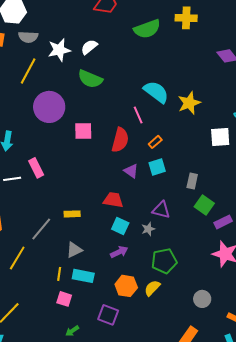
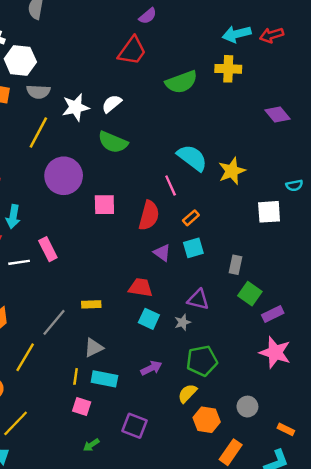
purple arrow: (119, 252) -> (151, 368), moved
orange hexagon: (126, 286) -> (207, 420), moved

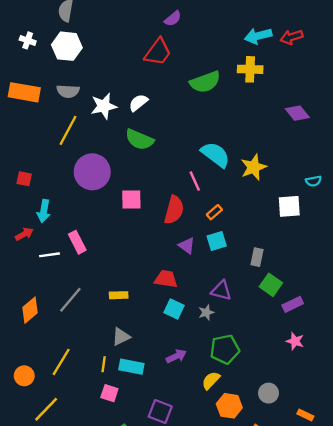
white hexagon: (20, 60) -> (67, 46), moved
gray line: (54, 322) -> (70, 300), moved
pink star: (275, 352) -> (295, 341), size x0.6
yellow line: (25, 357) -> (61, 362), moved

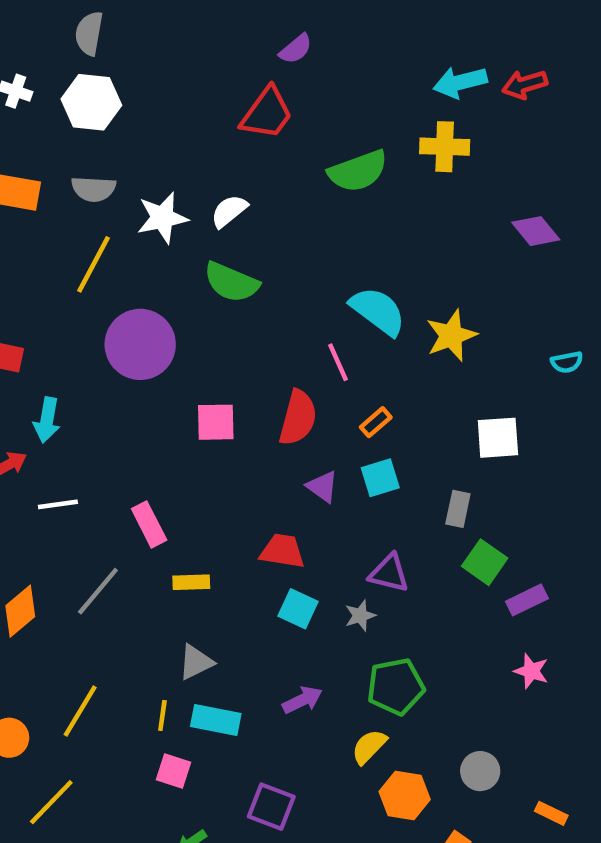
pink square: (131, 199) -> (216, 422), moved
white square: (289, 206) -> (498, 438), moved
pink rectangle: (77, 242) -> (149, 524), moved

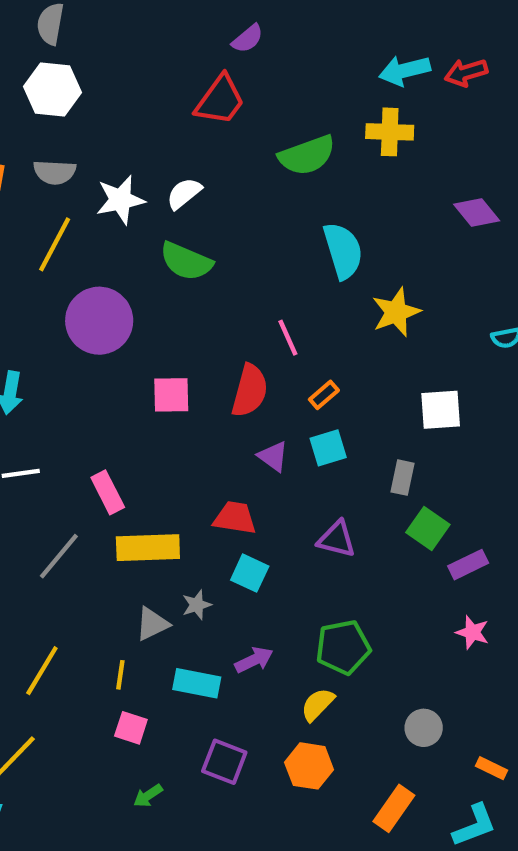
cyan semicircle: (378, 311) -> (343, 251), moved, turned 36
yellow rectangle: (191, 582) -> (148, 548), size x1.8
gray star: (360, 616) -> (197, 605), moved
cyan rectangle: (216, 720) -> (197, 683), moved
orange hexagon: (405, 796) -> (309, 766), moved

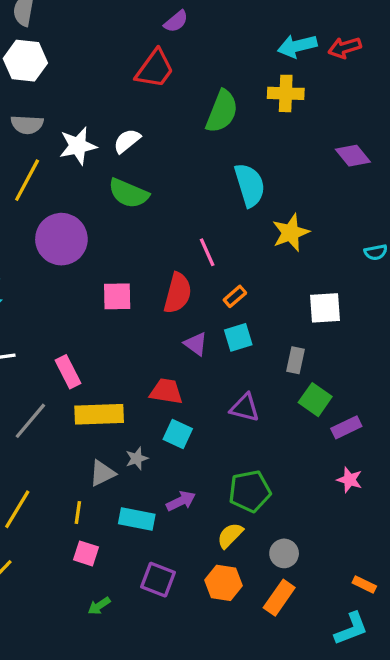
green semicircle: (307, 155) -> (222, 111), turned -48
gray circle: (424, 728) -> (284, 553), moved
orange rectangle: (394, 808) -> (279, 598), moved

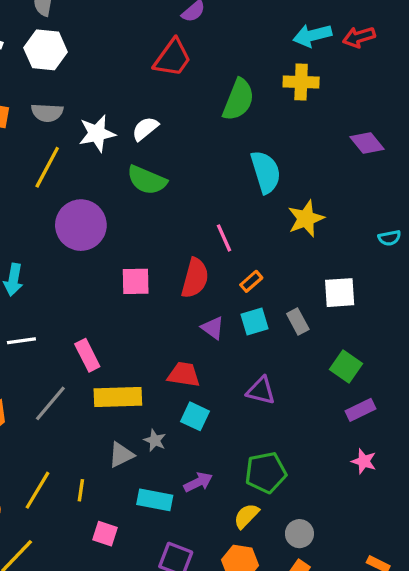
gray rectangle: (296, 360) -> (298, 321), moved, turned -40
green square: (315, 400) -> (346, 366), moved
gray star: (137, 458) -> (155, 440), turned -30
yellow line: (78, 512) -> (81, 490), moved

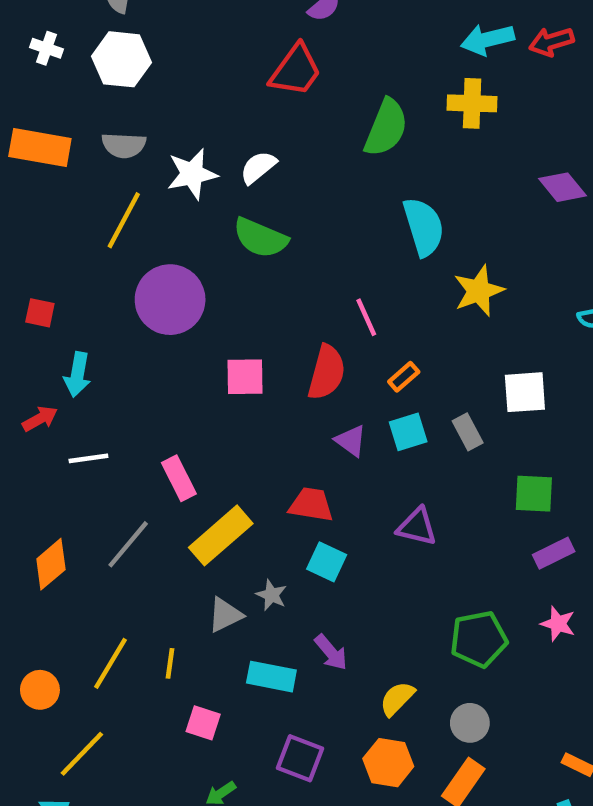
green square: (346, 366) -> (534, 494), turned -32
yellow rectangle: (118, 397) -> (221, 535), turned -39
green pentagon: (266, 473) -> (479, 639), moved
purple arrow: (198, 482) -> (331, 652), turned 76

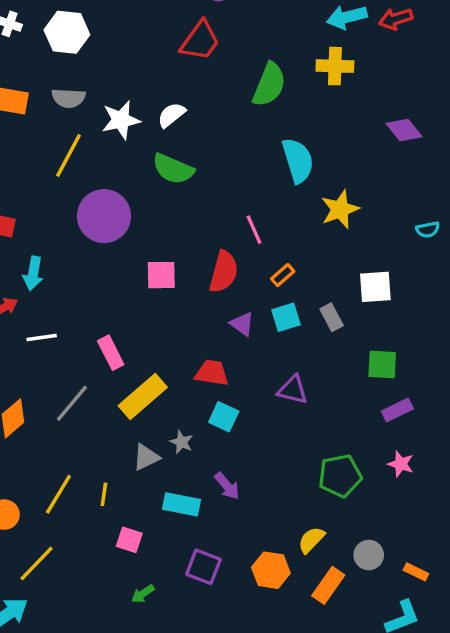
yellow semicircle: (397, 699) -> (311, 540), moved
gray circle: (470, 723) -> (369, 555), moved

